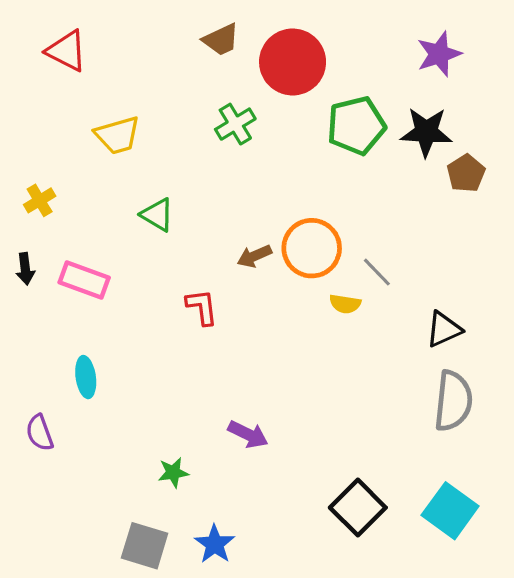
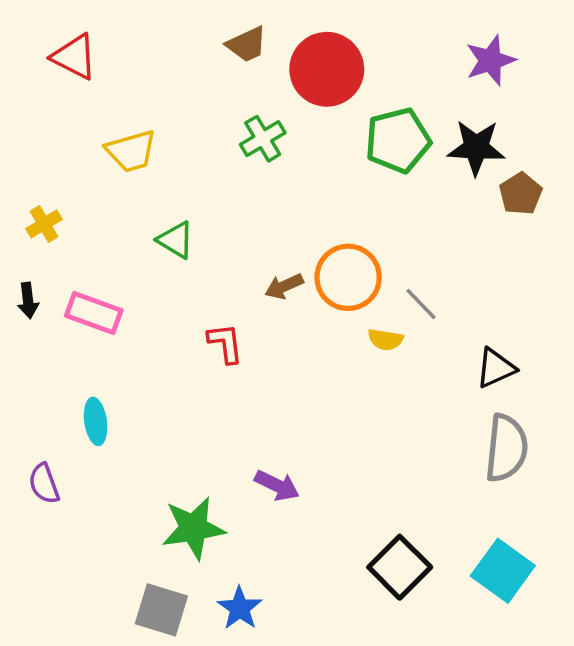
green star: (173, 473) -> (193, 528), size x1.8

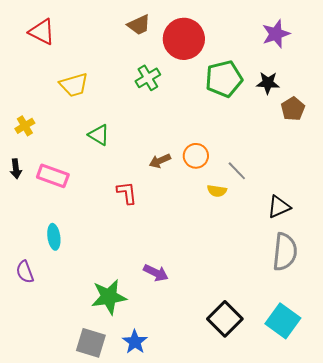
black star: (476, 148) -> (268, 83), size x0.7
orange circle: (348, 277) -> (196, 156), size x0.7

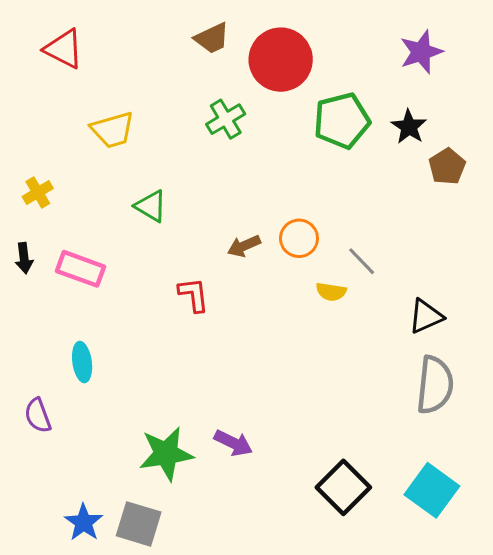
black star: (268, 83) -> (409, 127), turned 30
purple arrow: (156, 273) -> (233, 443), moved
blue star: (135, 342) -> (84, 522), moved

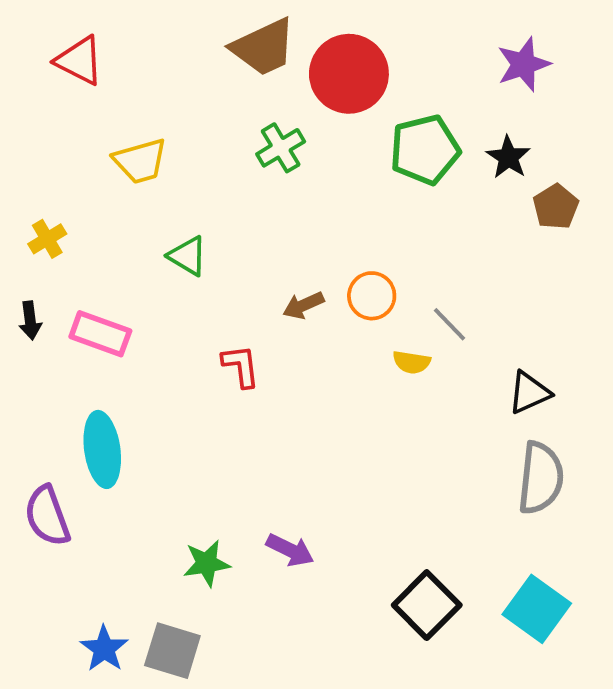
brown trapezoid: (212, 38) -> (264, 47), size x1.5
cyan ellipse: (82, 362) -> (102, 449), size x1.5
purple semicircle: (38, 415) -> (47, 516), size x1.4
green star: (166, 454) -> (207, 563), size x0.7

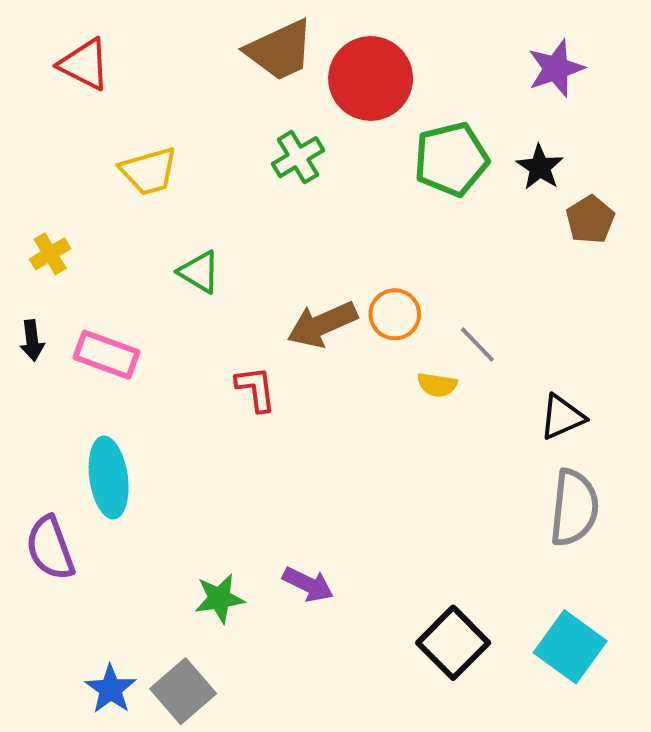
brown arrow: (303, 305) -> (322, 324), size x1.6
gray square: (172, 651) -> (183, 691), turned 32

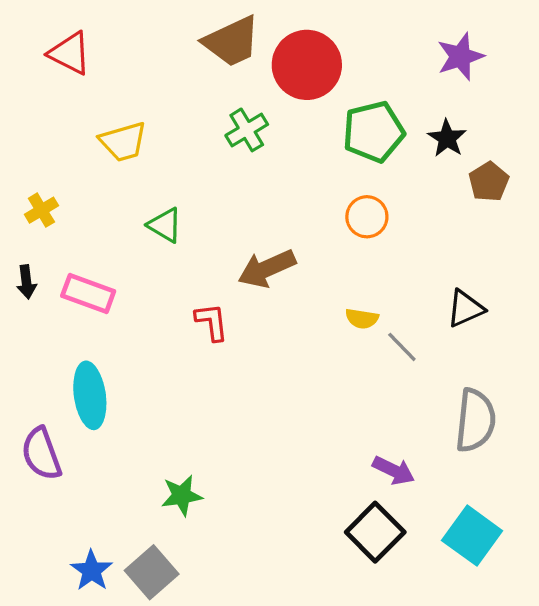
orange circle: (395, 314) -> (367, 217), moved
gray line: (477, 344) -> (402, 347), moved
black triangle: (562, 417) -> (465, 309), moved
purple arrow: (308, 584) -> (394, 470), moved

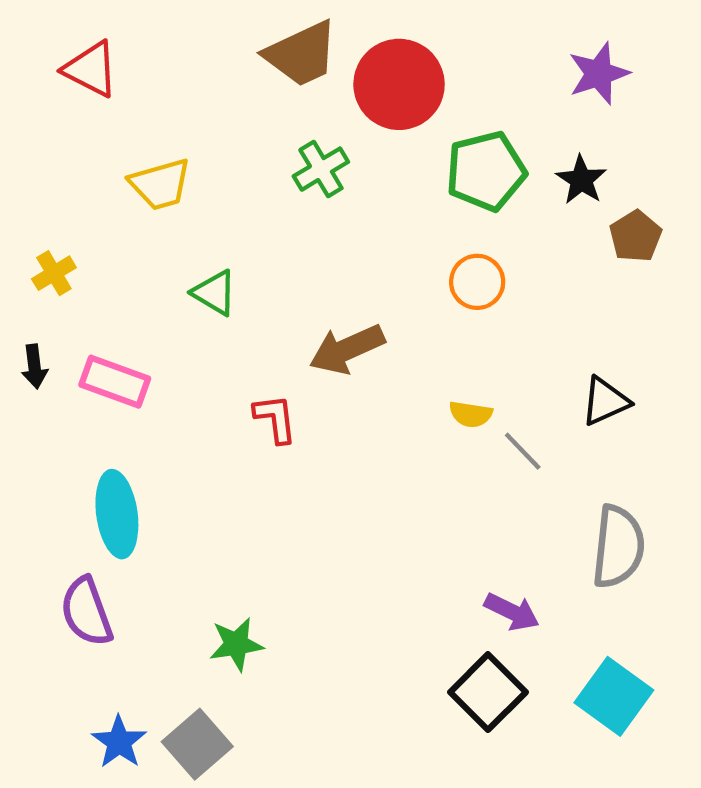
purple semicircle: (41, 454) -> (87, 612), moved

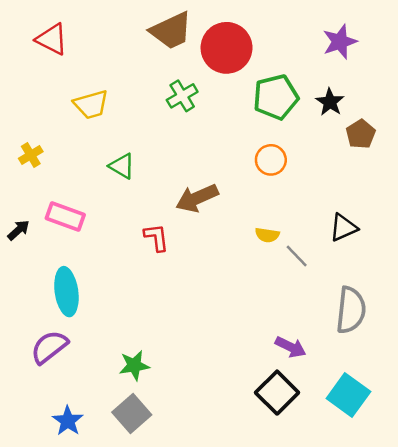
black arrow: (34, 367) -> (18, 230), moved, turned -125
purple semicircle: (87, 612) -> (49, 347), turned 72
gray square: (197, 744) -> (132, 413), moved

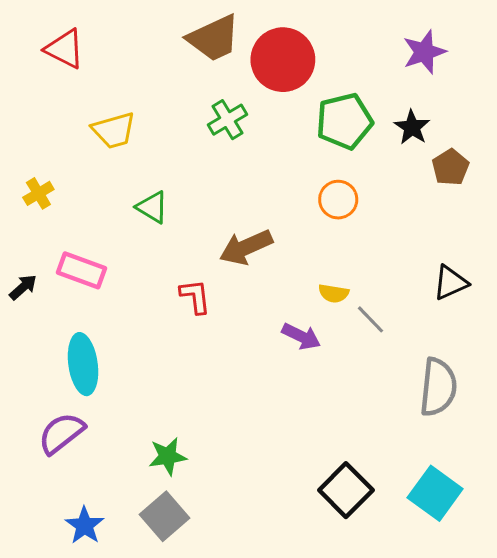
black triangle: (343, 228) -> (450, 283), moved
purple arrow: (291, 347) -> (301, 336), moved

